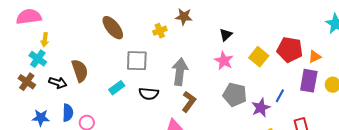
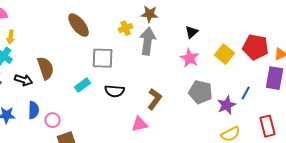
gray arrow: (180, 72) -> (148, 41), moved

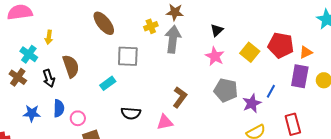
yellow arrow: (11, 37) -> (49, 37), moved
black arrow: (24, 80) -> (49, 78), turned 54
black semicircle: (115, 91) -> (131, 113), moved

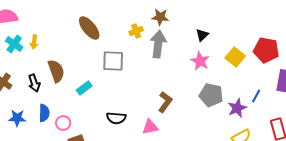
cyan cross: (29, 54) -> (14, 44), moved
cyan rectangle: (108, 83) -> (84, 88), moved

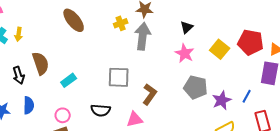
gray square: (113, 61) -> (119, 77), moved
blue line: (256, 96) -> (247, 96), moved
pink circle: (63, 123) -> (63, 115), moved

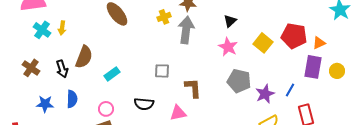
brown semicircle: (41, 63) -> (84, 57), turned 40
gray square: (119, 77) -> (162, 71), size x0.7
brown L-shape: (150, 94) -> (193, 88), turned -40

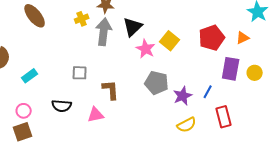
black triangle: (230, 21) -> (133, 27), moved, size x1.5
red pentagon: (294, 36) -> (212, 38), turned -30
yellow square: (263, 43) -> (170, 41), moved
orange triangle: (319, 43) -> (243, 38), moved

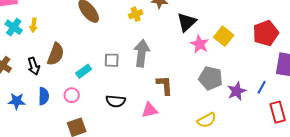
gray arrow: (104, 32) -> (142, 53), moved
gray square: (80, 73) -> (112, 60), moved
pink circle: (24, 111) -> (72, 95), moved
yellow semicircle: (187, 125) -> (207, 120), moved

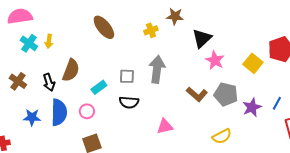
yellow square: (224, 36) -> (253, 63), moved
brown L-shape: (165, 85) -> (197, 94), moved, turned 135
blue semicircle: (44, 96) -> (59, 112), size x1.5
black semicircle: (116, 101) -> (129, 102), moved

